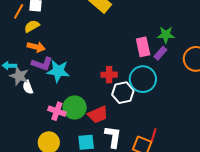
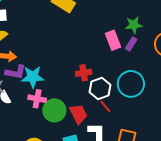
cyan circle: (143, 79) -> (131, 84), moved
pink cross: (57, 111) -> (37, 99), moved
red trapezoid: (98, 115) -> (78, 114), turned -85
red line: (154, 135) -> (105, 106), moved, turned -48

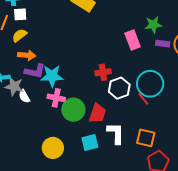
purple rectangle: (131, 44) -> (163, 44), moved, turned 64
red line: (105, 106) -> (143, 99), moved
red trapezoid: (78, 114) -> (97, 113), turned 45

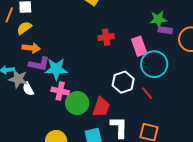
pink rectangle: (133, 40) -> (139, 46), moved
purple rectangle: (163, 44) -> (165, 30), moved
red cross: (103, 72) -> (106, 37), moved
cyan circle: (150, 84) -> (154, 64), moved

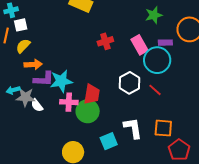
purple rectangle: (165, 30) -> (165, 43), moved
red trapezoid: (101, 107) -> (92, 94), moved

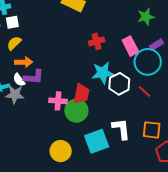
purple rectangle: (165, 43) -> (157, 45), turned -32
cyan star: (61, 81) -> (103, 73), moved
white semicircle: (37, 105) -> (19, 80), moved
cyan square: (109, 141) -> (97, 141), size x1.4

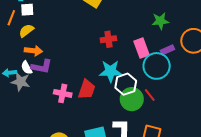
green circle: (76, 111) -> (132, 99), moved

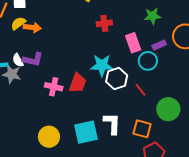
red cross: (108, 39) -> (104, 23), moved
orange arrow: (33, 51) -> (32, 27), moved
cyan circle: (157, 66) -> (148, 61), size x0.7
green circle: (132, 99) -> (168, 109), moved

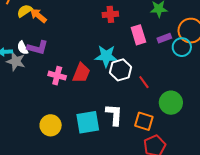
orange arrow: (32, 27) -> (38, 16), turned -150
cyan circle: (148, 61) -> (182, 47), moved

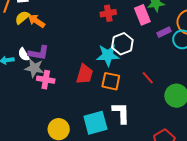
pink rectangle: (138, 35) -> (142, 15), moved
gray star: (16, 61) -> (34, 68), moved
white hexagon: (121, 70) -> (122, 44), moved
pink cross: (57, 76) -> (46, 80), moved
orange square: (144, 121) -> (111, 81), moved

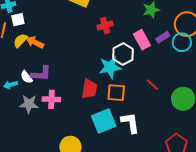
pink rectangle: (142, 15) -> (142, 40), moved
gray star: (34, 68) -> (29, 104), moved
cyan square: (95, 123) -> (104, 121), moved

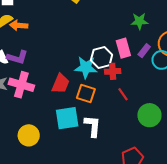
red cross: (105, 26) -> (113, 71), moved
purple rectangle: (163, 37) -> (144, 51), turned -32
orange arrow: (35, 42) -> (19, 25), turned -36
pink cross: (51, 99) -> (21, 85), size x1.4

